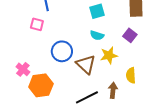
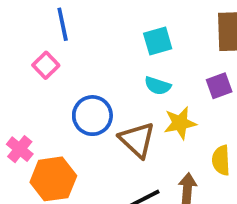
pink square: (37, 24) -> (46, 65), turned 32
purple square: (130, 35) -> (219, 86), turned 32

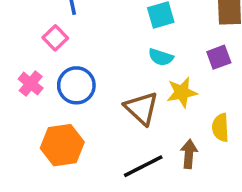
blue circle: (92, 116) -> (76, 85), moved
pink cross: (20, 149) -> (31, 84), moved

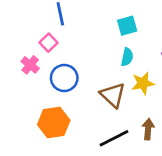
cyan semicircle: (161, 57) -> (127, 57), turned -96
pink cross: (31, 84) -> (30, 65), moved

